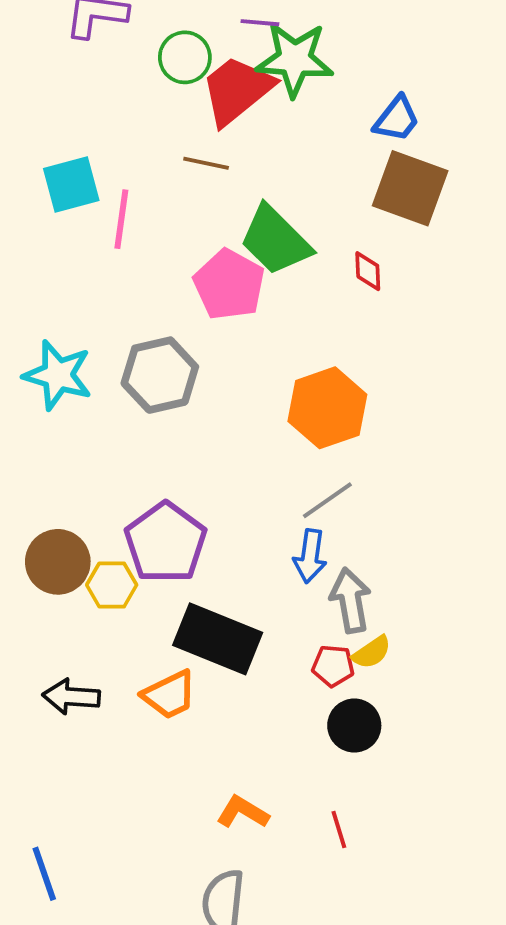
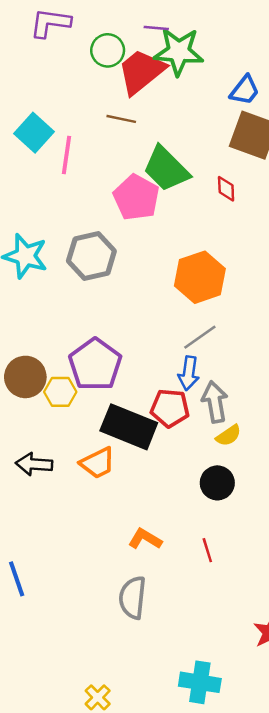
cyan square: (71, 184) -> (34, 133), turned -33
red pentagon: (333, 666) -> (170, 408), moved, size x1.4

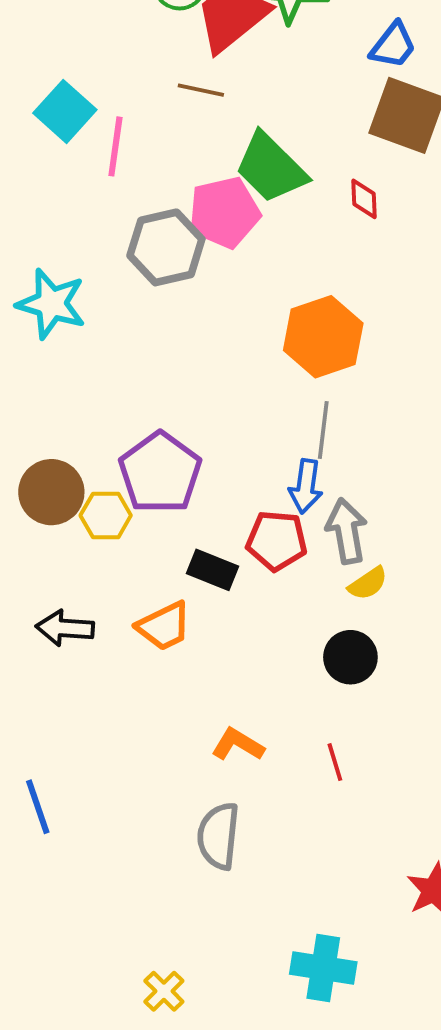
pink pentagon: (136, 197) -> (224, 212), turned 30
gray hexagon: (91, 256) -> (166, 247), moved
gray line: (200, 337) -> (323, 430), turned -48
black rectangle: (129, 427) -> (213, 570), size x0.6

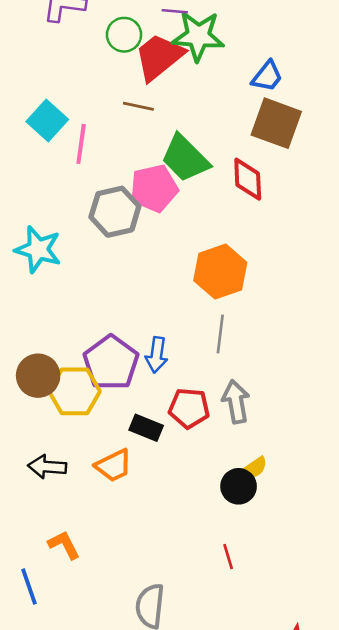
red diamond: (364, 199) -> (248, 179), size x1.6
blue arrow: (306, 486) -> (157, 355), moved
yellow hexagon: (106, 515) -> (75, 391), size x1.5
yellow semicircle: (368, 583) -> (254, 468), moved
orange L-shape: (238, 745) -> (64, 545), moved, turned 32

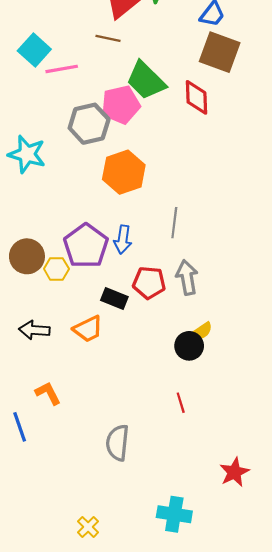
pink line: (81, 144) -> (62, 69), turned 72
orange hexagon: (220, 272) -> (124, 172), moved
yellow hexagon: (75, 391) -> (56, 269), size x0.6

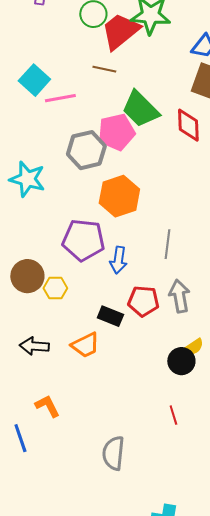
purple pentagon: (86, 246) -> (83, 240), moved, turned -30

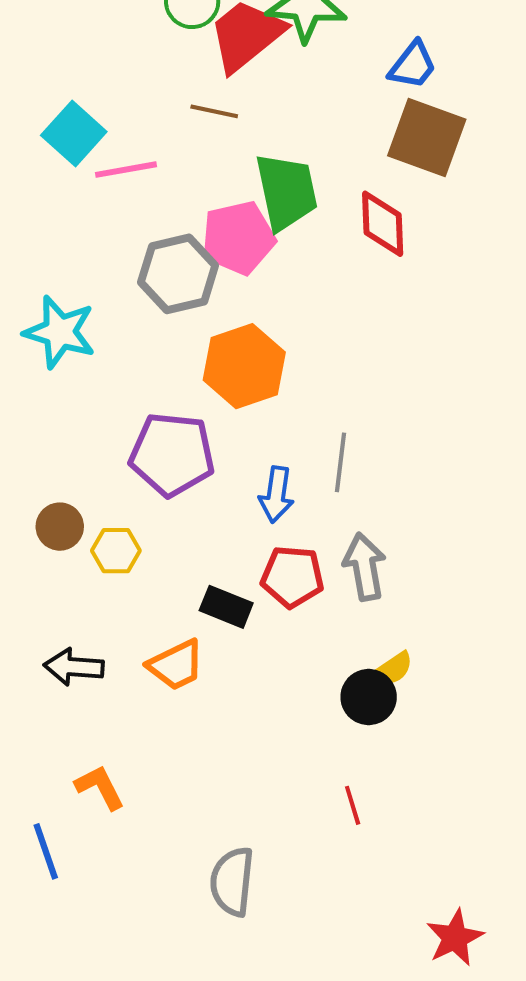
green trapezoid: (140, 109) -> (286, 192), turned -147
blue arrow: (118, 260) -> (276, 494), moved
brown circle: (27, 276) -> (60, 527), size x0.7

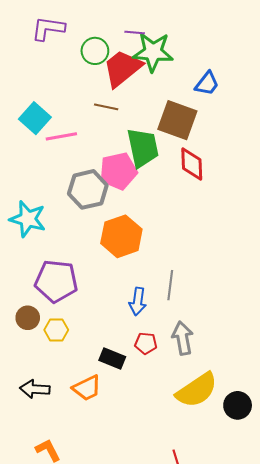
brown square: (427, 138) -> (177, 120), moved
purple pentagon: (172, 454) -> (56, 281), moved
red pentagon: (292, 577) -> (146, 343), size x0.7
yellow semicircle: (393, 669) -> (197, 390), size x2.0
black circle: (369, 697) -> (238, 405), moved

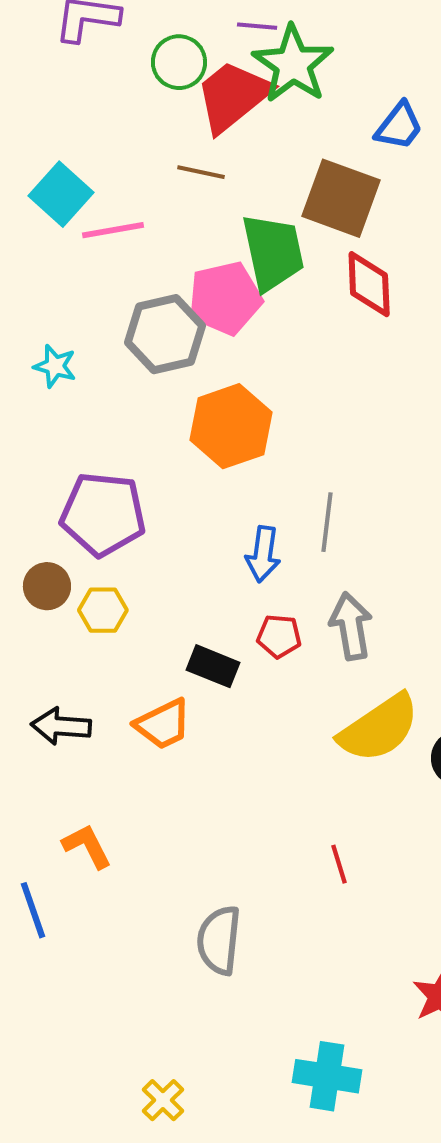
green star: (153, 52) -> (293, 64), turned 30
cyan star: (28, 219) -> (55, 366), moved, size x0.6

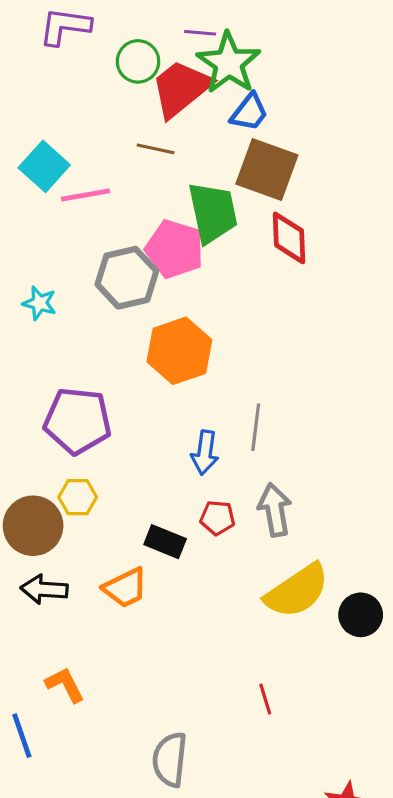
blue trapezoid: (399, 126) -> (249, 112), moved
pink pentagon: (225, 298) -> (175, 249), turned 30
brown circle: (47, 586) -> (33, 526), moved, size x1.6

